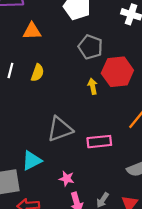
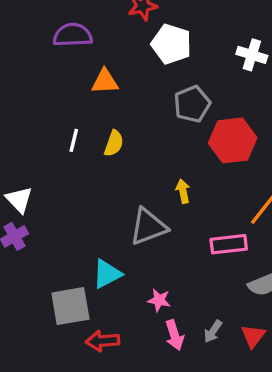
gray pentagon: (90, 47) -> (192, 104), turned 30
yellow arrow: (93, 86) -> (183, 191), moved
pink rectangle: (99, 142) -> (229, 244), moved

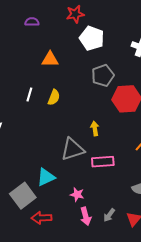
purple semicircle: (73, 35) -> (32, 22), moved, size x0.6
pink rectangle: (229, 244) -> (103, 162), moved
gray square: (70, 306) -> (23, 196), turned -30

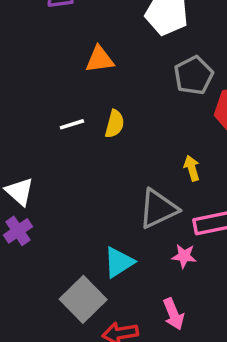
white line: (29, 94) -> (72, 124), turned 64
pink star: (77, 195) -> (184, 256), moved
pink arrow: (86, 216) -> (173, 314), moved

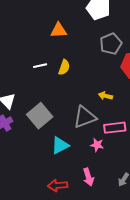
yellow arrow: (192, 168) -> (105, 96), turned -64
gray square: (83, 299) -> (40, 116), moved

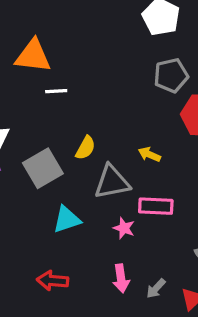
orange triangle: (59, 30) -> (33, 56), moved, size x1.4
yellow semicircle: (64, 67) -> (86, 148), moved
pink arrow: (88, 177) -> (121, 278), moved

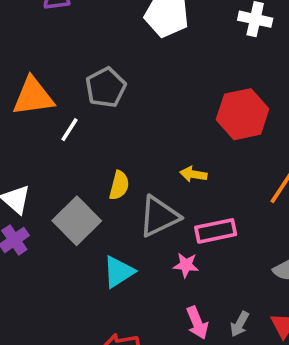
gray pentagon: (171, 75) -> (106, 87), moved
white line: (56, 91) -> (69, 130), turned -40

